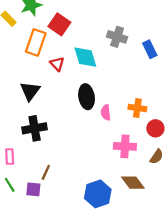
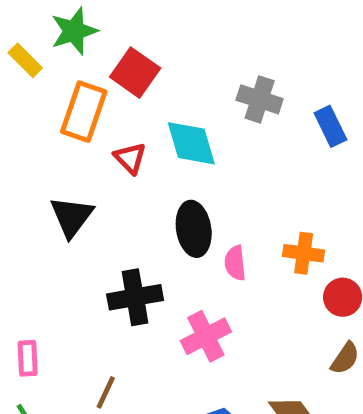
black cross: (35, 128) -> (135, 297), moved
pink cross: (125, 146) -> (206, 336), moved, turned -30

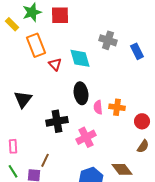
red square: (135, 73) -> (60, 15), moved, turned -36
orange rectangle: (84, 112) -> (36, 45), turned -40
black triangle: (72, 217) -> (23, 99), moved
orange cross: (304, 253) -> (117, 107), moved

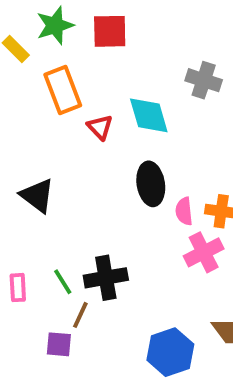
black triangle: (23, 99) -> (37, 196), turned -30
black cross: (57, 121) -> (106, 278), moved
pink cross: (86, 137) -> (204, 252), moved
green line: (13, 171) -> (63, 282), moved

